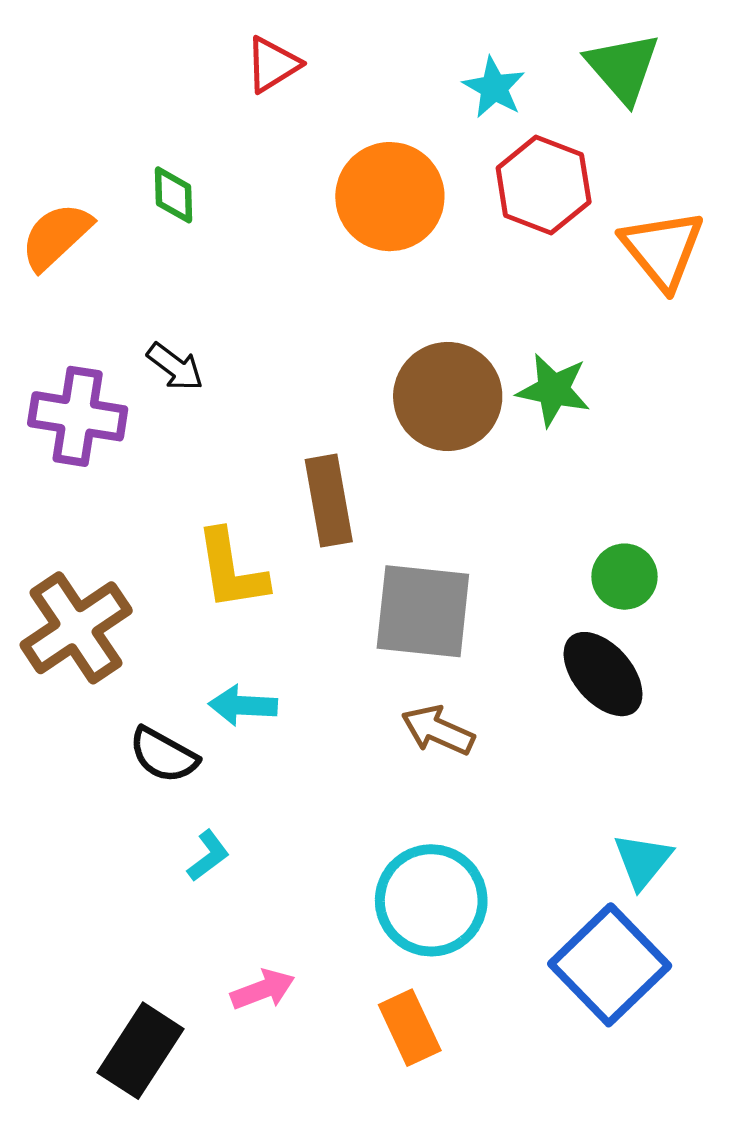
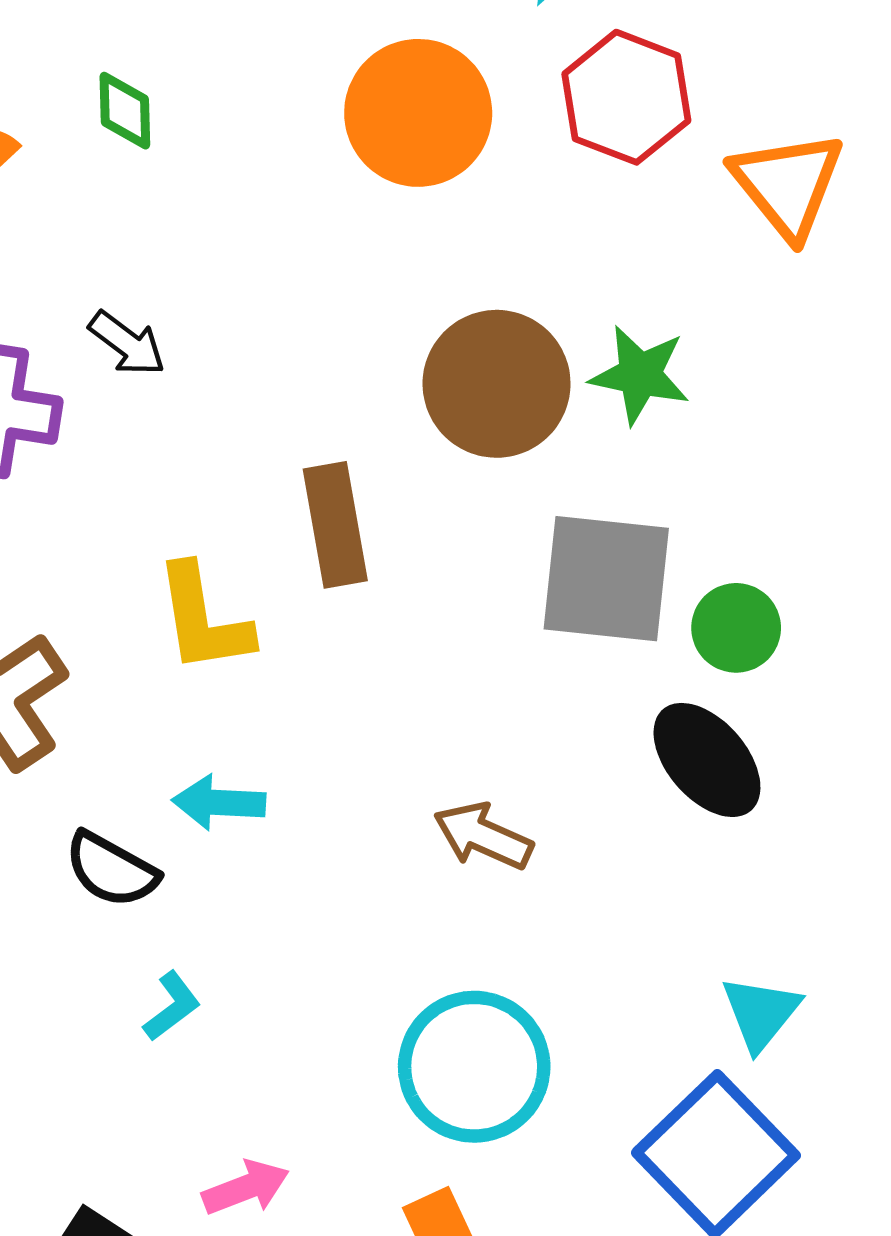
gray square: (423, 611) -> (606, 579), moved

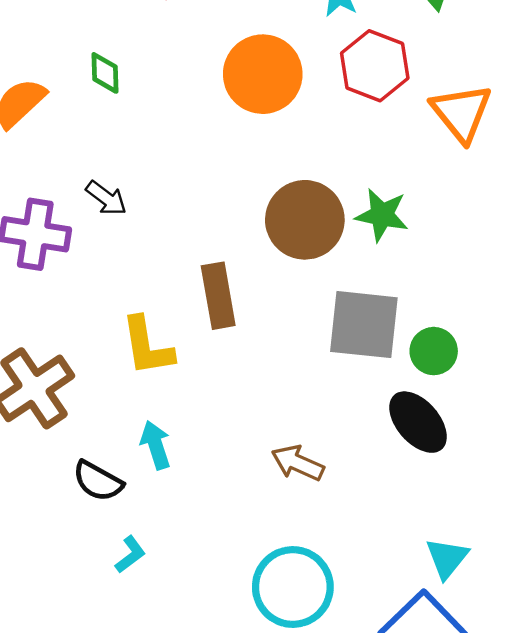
cyan arrow: (219, 803) -> (156, 445), turned 69

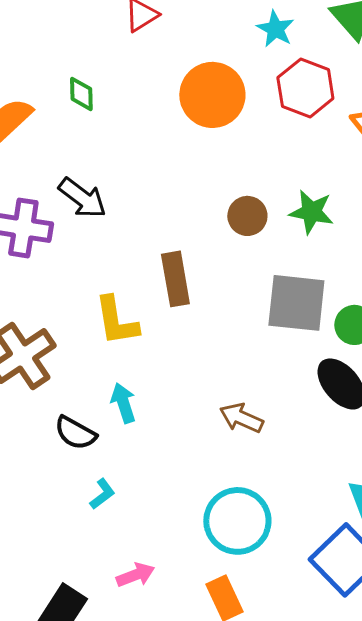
black arrow: (106, 198) -> (82, 198), size x1.4
brown circle: (305, 220) -> (247, 216), size x0.6

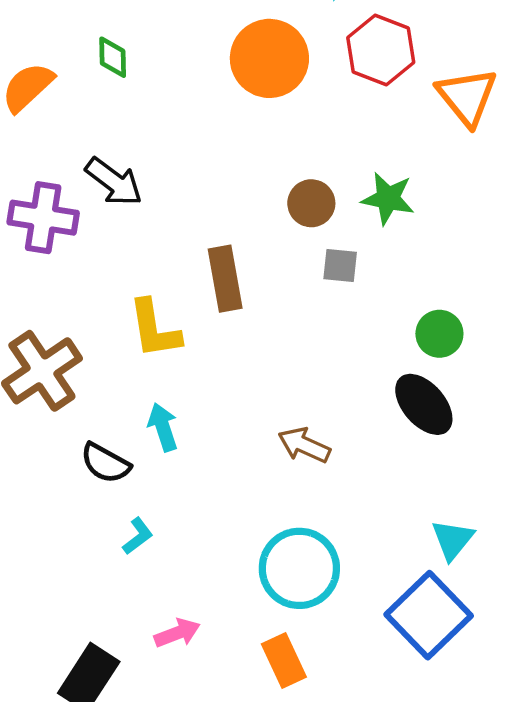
gray square: (296, 303) -> (340, 266), moved, size x0.5

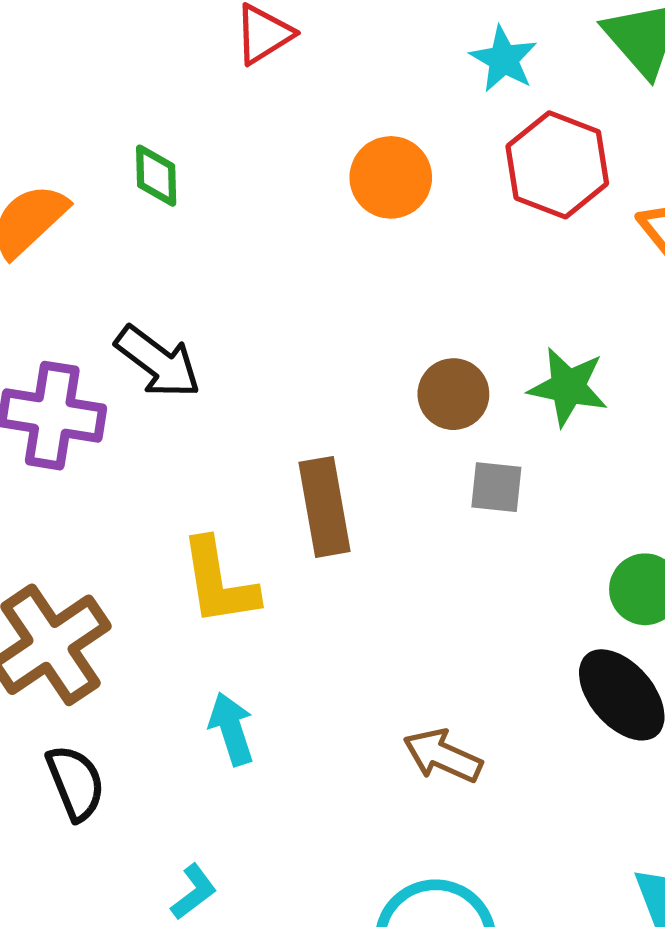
orange circle: (269, 58) -> (391, 177), size x0.7
black semicircle: (105, 463) -> (76, 783), moved, turned -141

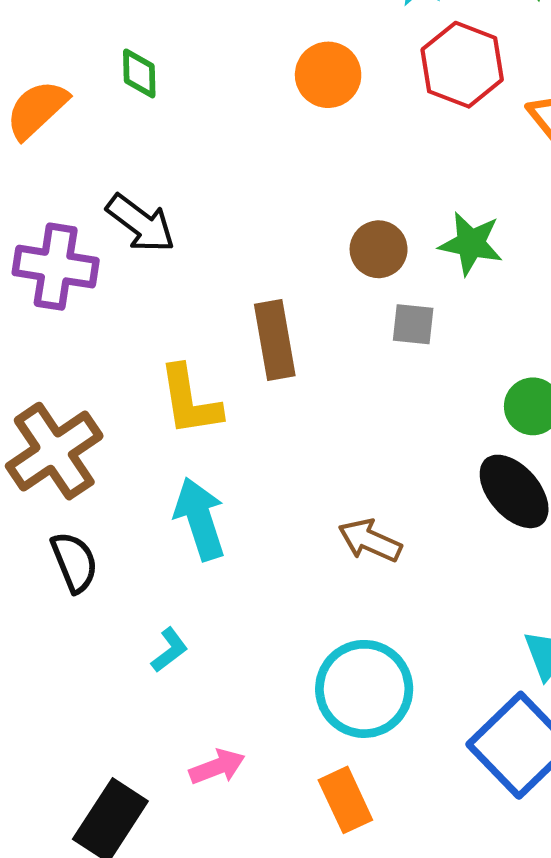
cyan arrow: (231, 729) -> (200, 519), size x1.4

